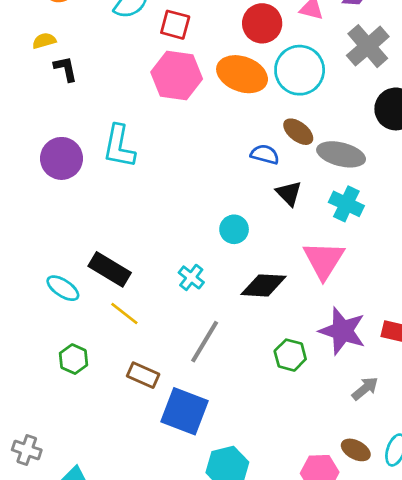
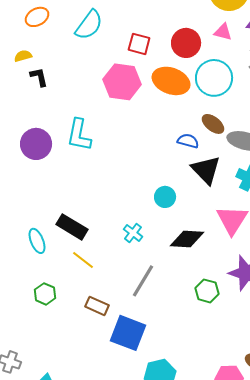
red square: (175, 25) -> (139, 44), moved
black triangle: (289, 193) -> (206, 170), size x1.5
cyan ellipse: (63, 288) -> (37, 241), turned 35

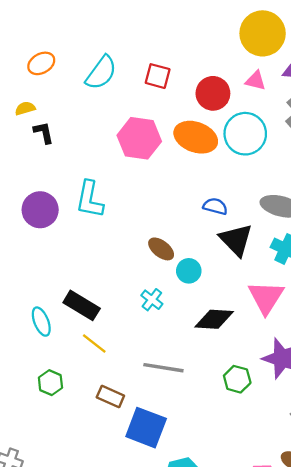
red square: (139, 44) -> (158, 76), moved
brown ellipse: (213, 124) -> (161, 249), moved
cyan cross: (133, 233) -> (152, 300), moved
gray line: (143, 281) -> (163, 368), turned 68

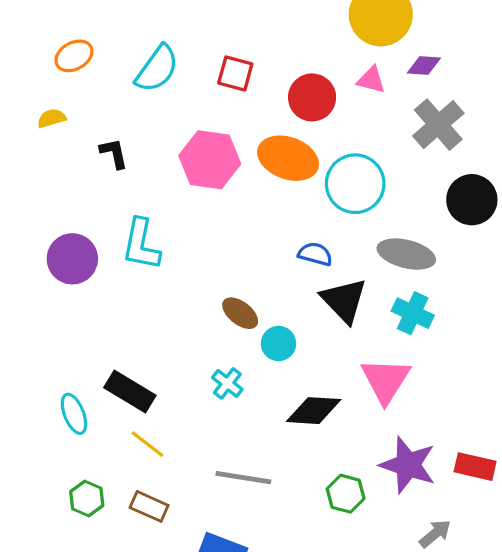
black L-shape: (44, 133) -> (114, 153), moved
cyan circle: (245, 134) -> (355, 184), moved
brown rectangle: (110, 396) -> (149, 506), moved

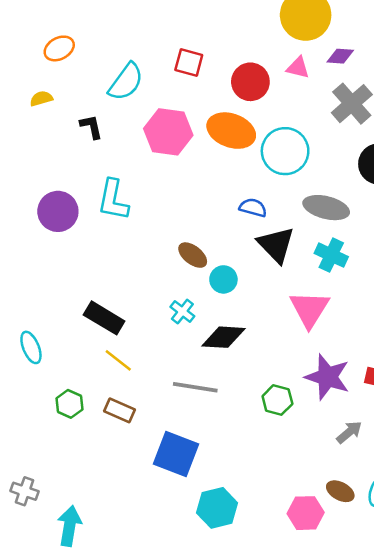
cyan semicircle: (157, 69) -> (126, 82), moved
black diamond: (314, 411) -> (223, 337), moved
cyan ellipse: (74, 414) -> (31, 347), moved

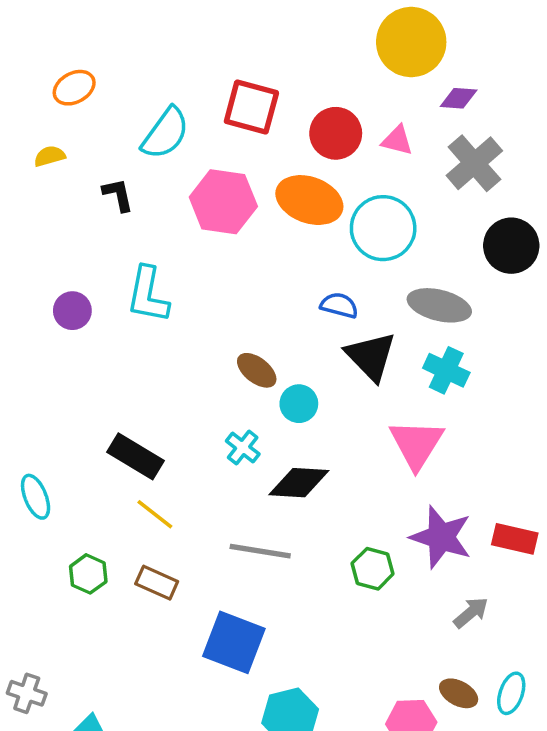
red square: (189, 63) -> (251, 107), size x1.4
pink triangle: (298, 68) -> (397, 140), moved
purple circle: (58, 211) -> (72, 311), size x0.7

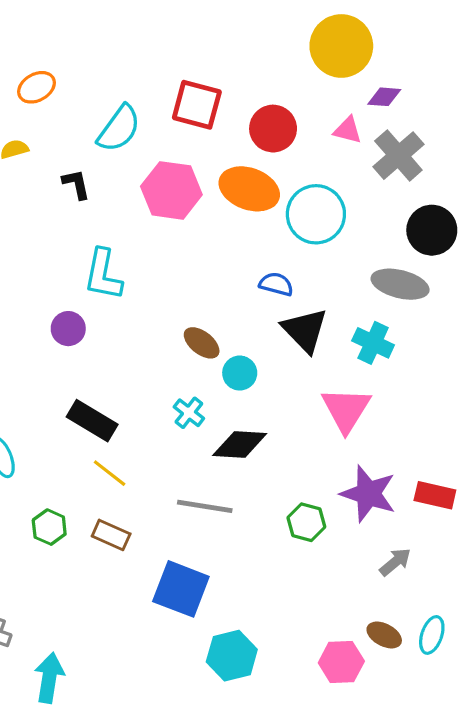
pink triangle: (397, 140) -> (348, 130), moved
gray ellipse: (439, 305) -> (400, 284), moved
purple circle: (72, 311) -> (68, 329), moved

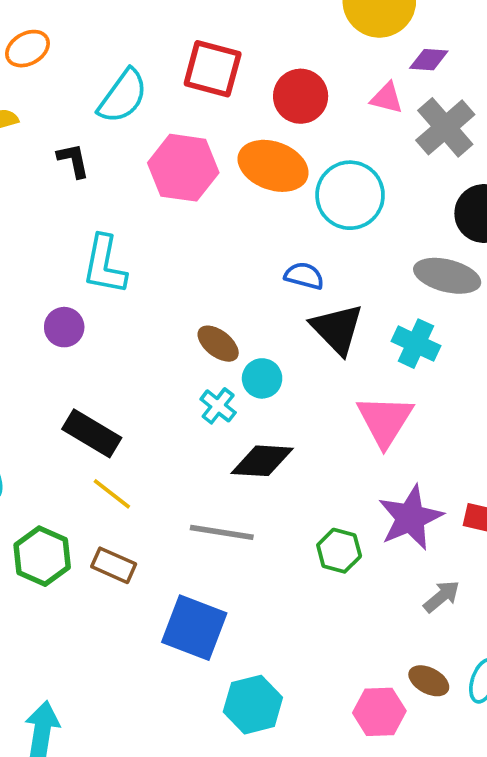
cyan cross: (189, 413) -> (218, 406), moved
purple star: (368, 494) -> (410, 518), turned 30
green hexagon: (49, 527) -> (42, 556), size x1.4

